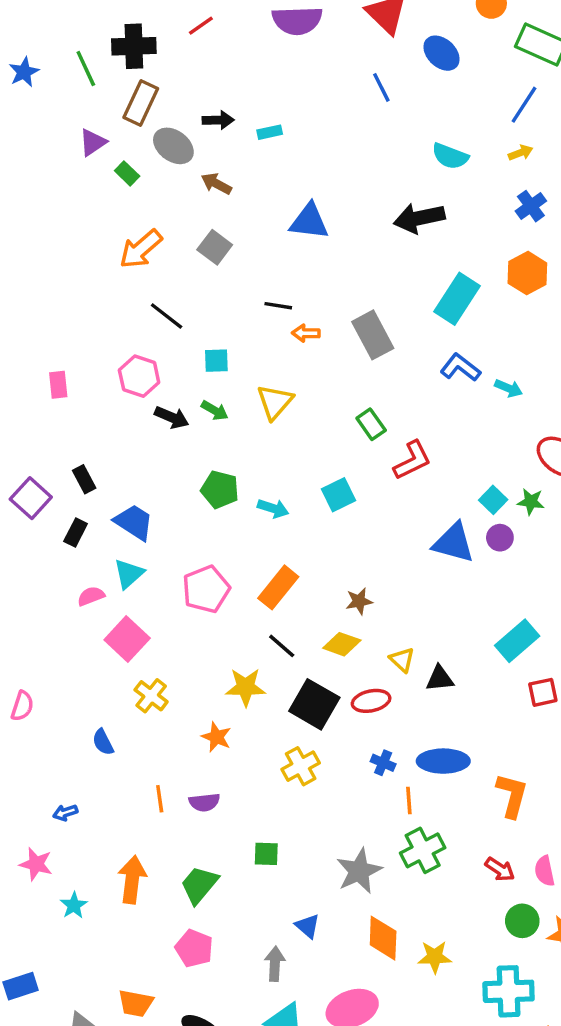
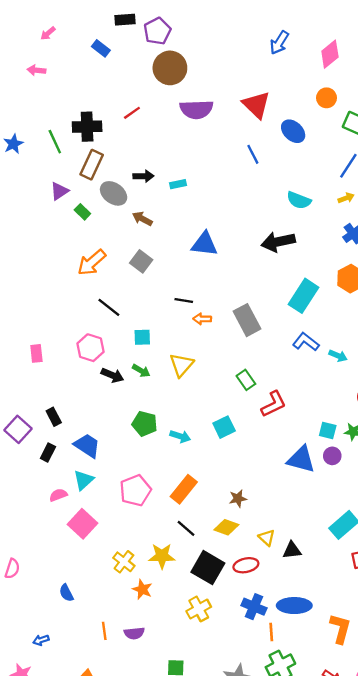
cyan square: (493, 500) -> (328, 431), turned -30
yellow cross: (151, 696) -> (124, 562), moved
blue cross: (383, 763) -> (254, 607), size x1.5

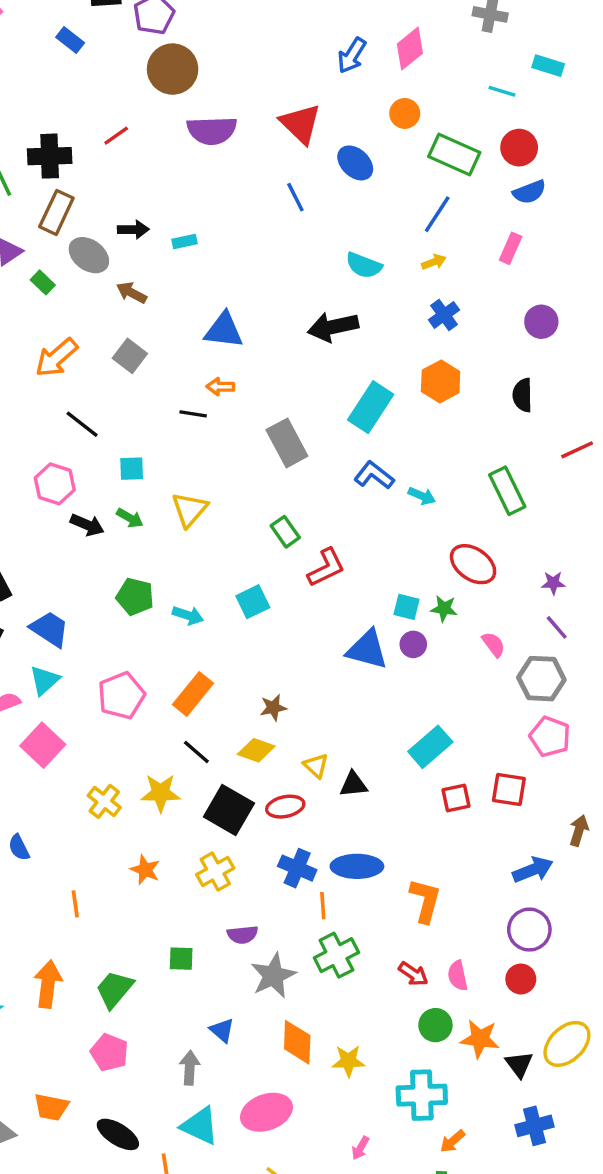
blue arrow: (279, 43) -> (352, 55), moved
orange arrow: (202, 319) -> (220, 387), moved
orange star: (142, 589) -> (145, 870), moved
purple semicircle: (134, 633) -> (243, 935), moved

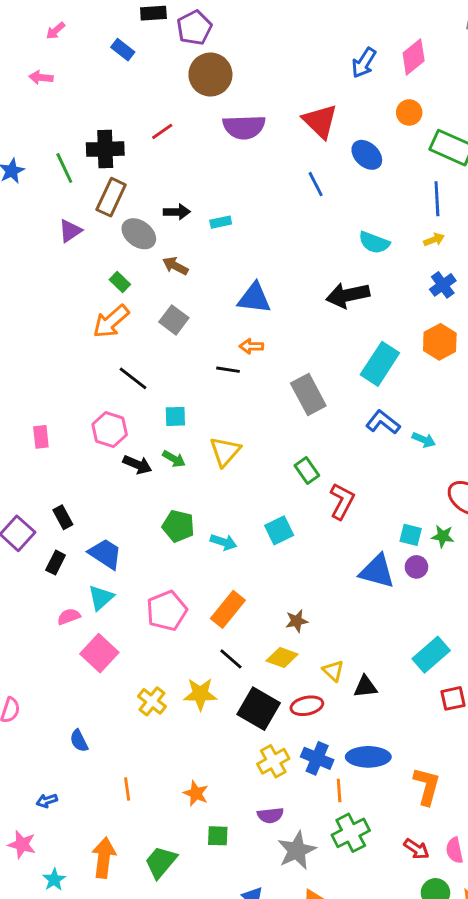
blue line: (437, 214) -> (437, 199), turned -36
green rectangle: (43, 282) -> (120, 282), moved
red L-shape: (326, 568) -> (342, 501), turned -36
orange star: (145, 870) -> (196, 793), moved
yellow cross: (215, 871) -> (273, 761), moved

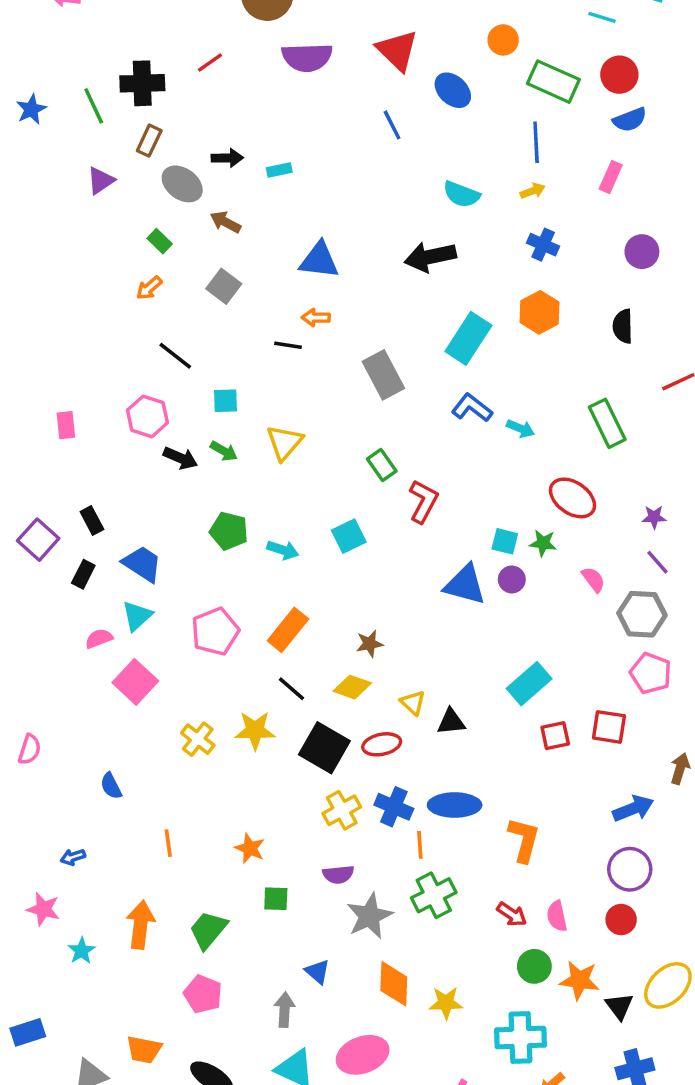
brown rectangle: (111, 197) -> (149, 141), size x0.7
blue cross: (443, 285) -> (543, 245), turned -30
orange arrow: (111, 321) -> (149, 288), size x0.6

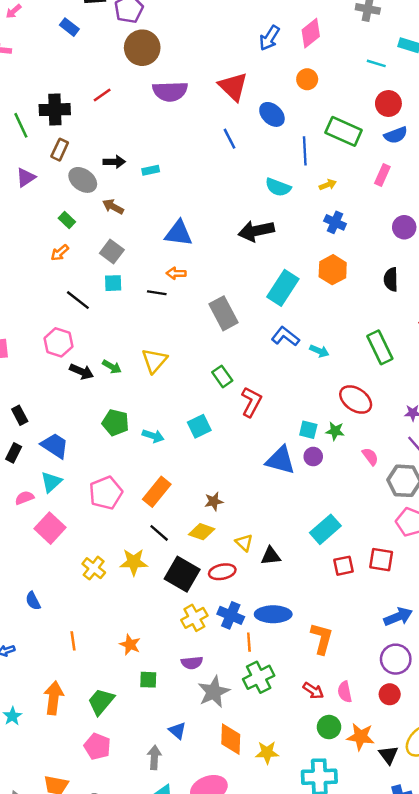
green rectangle: (553, 82) -> (344, 131), moved
blue line: (536, 142) -> (305, 151), moved
cyan square: (226, 401) -> (113, 283), moved

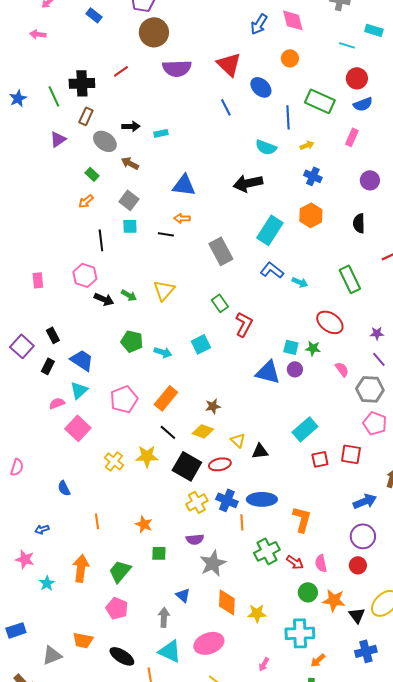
pink diamond: (311, 33) -> (293, 20), turned -65
black line: (78, 300) -> (101, 240), turned 45
green cross: (259, 677) -> (267, 551), moved

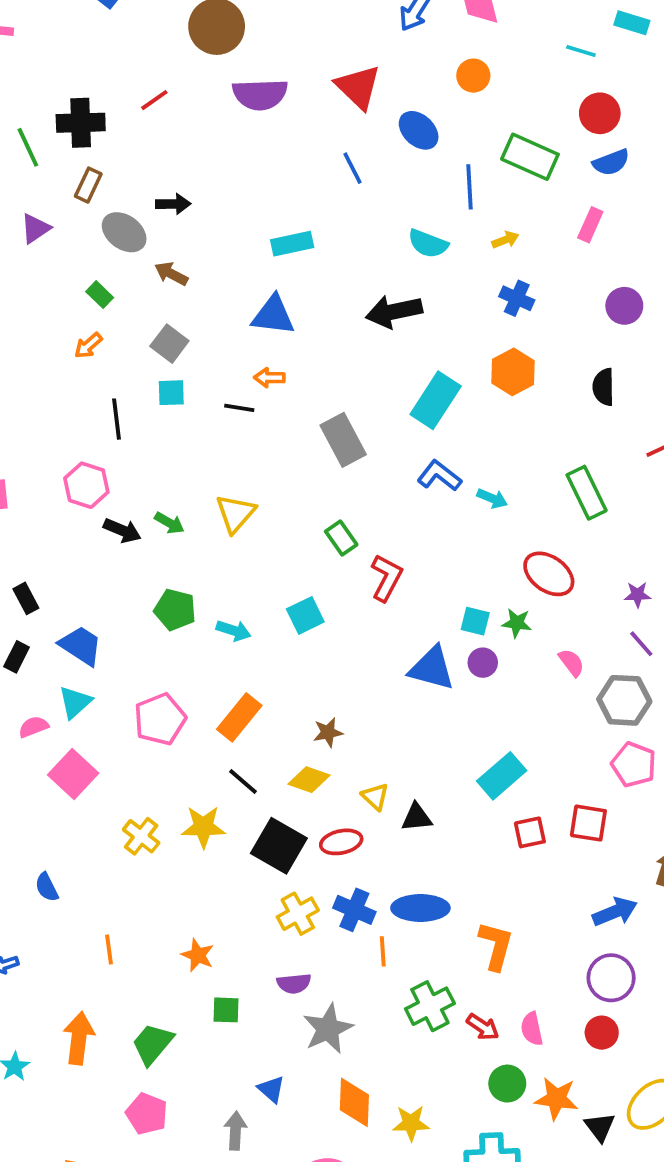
cyan rectangle: (161, 133) -> (292, 244), moved, size x1.5

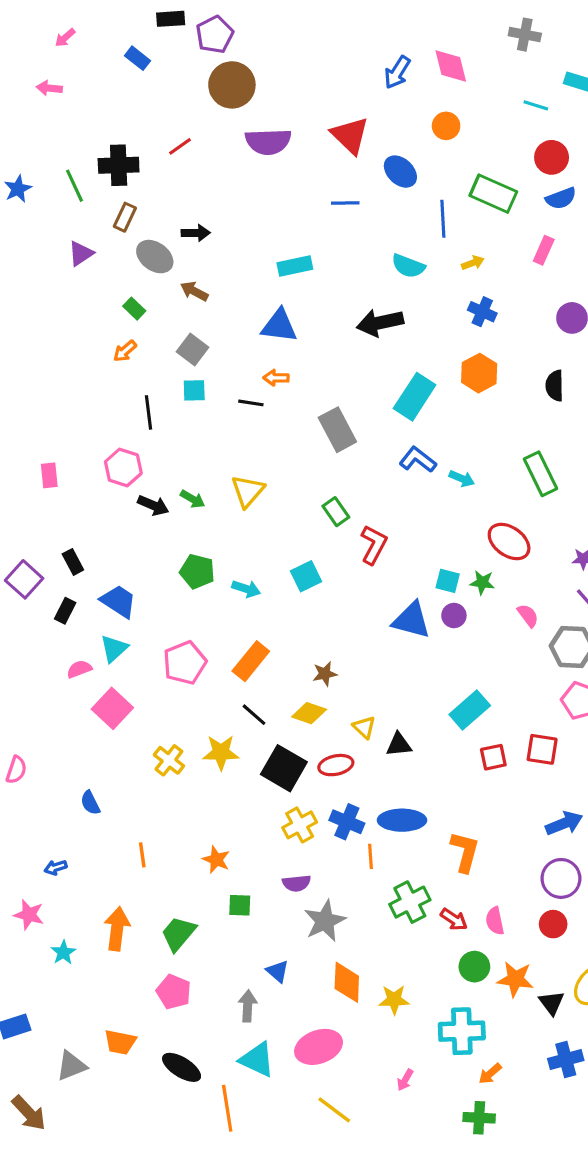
blue line: (352, 168) -> (345, 203), turned -64

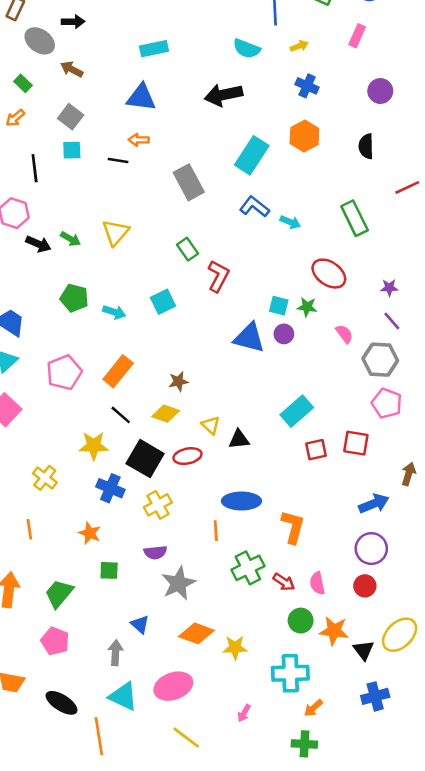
yellow cross: (169, 760) -> (45, 478), moved
blue cross: (347, 822) -> (110, 488), moved
orange diamond: (347, 982) -> (196, 633), turned -72

